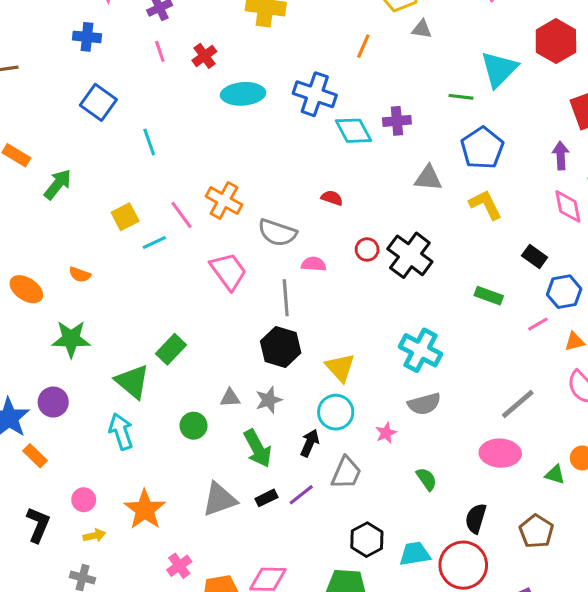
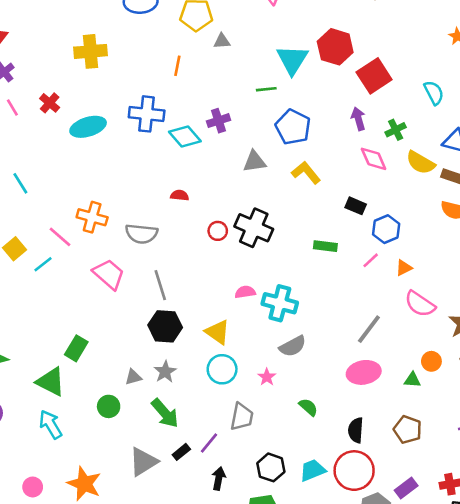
red hexagon: (556, 41) -> (335, 47), moved
pink semicircle: (314, 264) -> (245, 292), moved
black arrow: (310, 443) -> (219, 478), moved

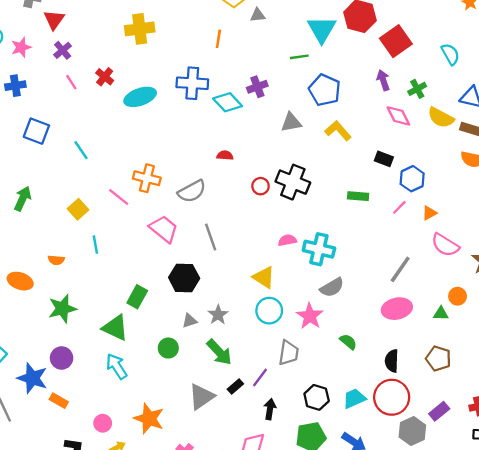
gray semicircle: (141, 234) -> (192, 191), turned -32
cyan line: (43, 264) -> (95, 245), moved, turned -60
black hexagon: (165, 326) -> (184, 278), moved
pink star: (267, 377) -> (310, 316), size x1.6

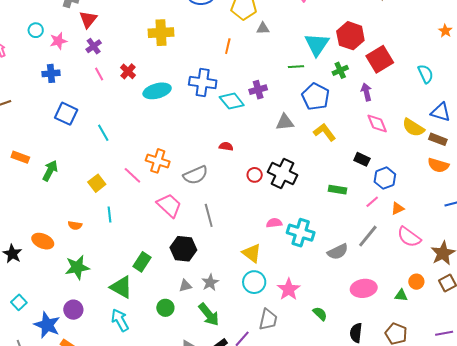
green cross: (417, 89) -> (340, 70), moved
gray line: (400, 269) -> (368, 236), moved
gray semicircle: (332, 287) -> (338, 252), moved

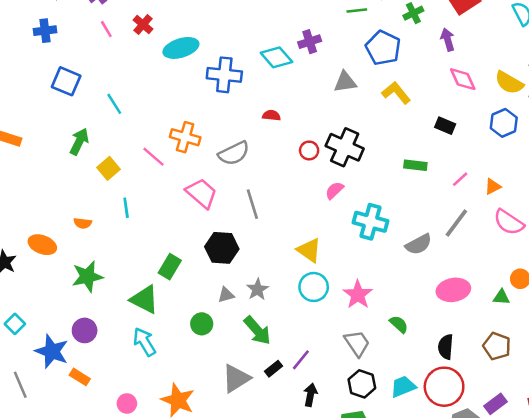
blue cross: (203, 83) -> (224, 75), moved
green arrow: (50, 171) -> (79, 142), moved
blue hexagon: (385, 178) -> (504, 123), moved
pink semicircle: (274, 223) -> (334, 190), moved, turned -35
gray trapezoid: (268, 319) -> (357, 343), moved, turned -45

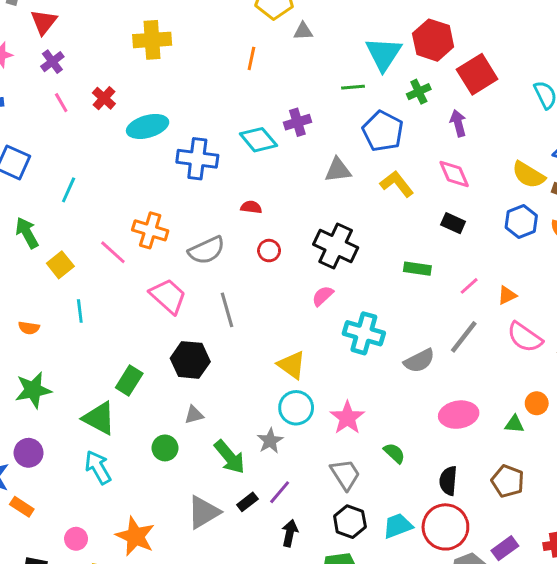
pink diamond: (463, 79) -> (454, 174), moved
cyan line: (114, 104) -> (69, 190), turned 55
green arrow: (79, 142) -> (27, 233), turned -56
red circle: (309, 150) -> (269, 251), moved
gray star: (258, 289) -> (270, 441), moved

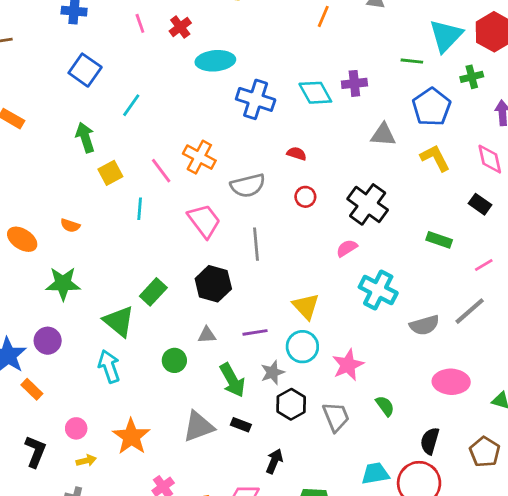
cyan line: (80, 311) -> (140, 209), moved
purple line: (280, 492) -> (255, 332), moved, turned 30
black rectangle: (247, 502) -> (241, 425), turned 48
black hexagon: (350, 522) -> (291, 404), moved

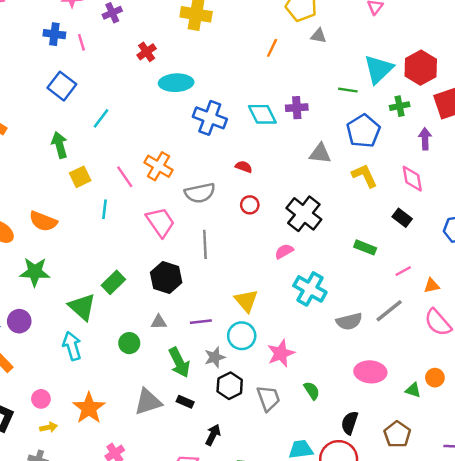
pink line: (140, 23) -> (81, 42), moved
orange semicircle: (70, 225) -> (43, 221), size x1.6

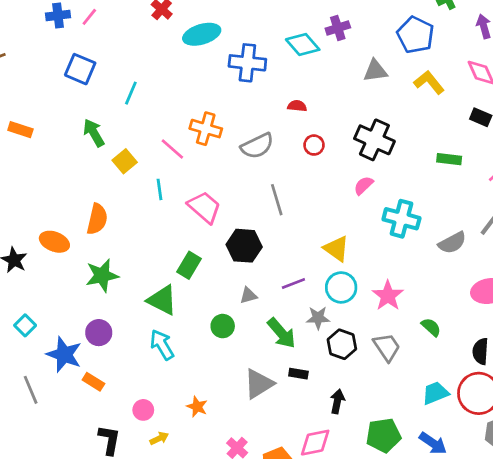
pink line: (81, 42) -> (89, 17), turned 70
orange semicircle: (43, 221) -> (97, 219), turned -84
pink trapezoid: (160, 222) -> (204, 207), moved
gray star: (215, 357) -> (318, 318), turned 30
orange star: (89, 408) -> (197, 407), size x0.6

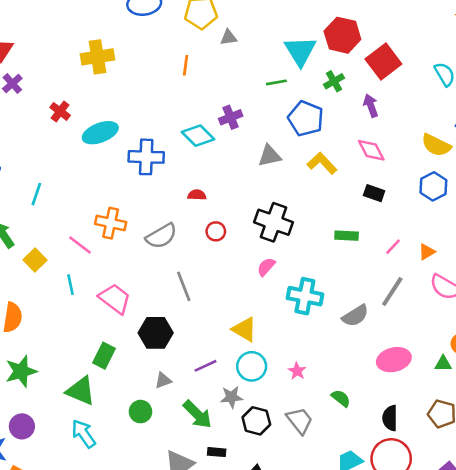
pink star: (388, 296) -> (297, 371), size x0.6

